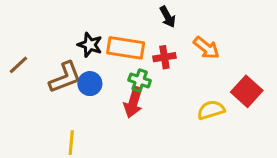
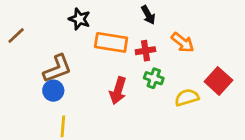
black star: (90, 45) -> (79, 19), moved
brown line: (18, 65) -> (16, 36), moved
green cross: (140, 80) -> (154, 78), moved
blue circle: (90, 84) -> (53, 91), moved

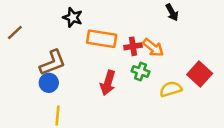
black arrow: (148, 15) -> (172, 12), moved
orange arrow: (183, 42) -> (153, 48), moved

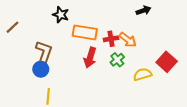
black arrow: (172, 12) -> (144, 10), turned -80
brown L-shape: (53, 63) -> (44, 52), turned -50
green cross: (141, 71) -> (117, 60), turned 32
red arrow: (108, 83) -> (90, 58), moved

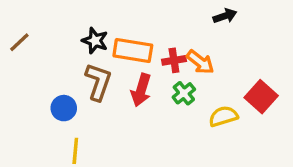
black star: (61, 15) -> (95, 41), moved
brown L-shape: (44, 52) -> (98, 82), moved

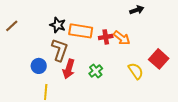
red arrow: (141, 90) -> (69, 69), moved
green cross: (184, 93) -> (96, 71), moved
yellow semicircle: (223, 116) -> (136, 71), turned 72

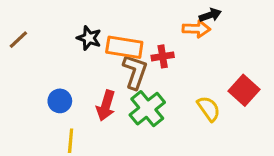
orange arrow: (122, 38) -> (196, 29), moved, turned -36
brown L-shape: (60, 50) -> (135, 72), moved
green cross: (96, 71) -> (147, 109), size x1.6

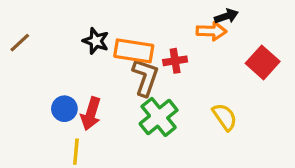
red square: (244, 90) -> (263, 62), moved
red arrow: (106, 106) -> (91, 114), moved

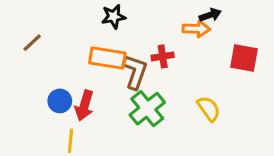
black star: (96, 41) -> (114, 17), moved, turned -30
brown line: (20, 43) -> (32, 43), moved
orange rectangle: (134, 51) -> (107, 58), moved
red square: (263, 62) -> (244, 58), turned -32

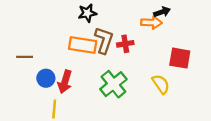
brown line: (32, 43) -> (25, 57), moved, turned 42
red square: (244, 58) -> (180, 58), moved
brown L-shape: (135, 72) -> (104, 40), moved

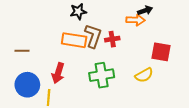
blue circle: (46, 78) -> (27, 85), moved, size x1.5
green cross: (113, 84) -> (102, 75), turned 30
yellow semicircle: (161, 84) -> (144, 75), turned 96

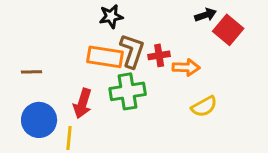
orange arrow: (136, 20) -> (186, 67), moved
red square: (161, 52) -> (228, 30), moved, turned 30
green cross: (102, 75) -> (128, 91), moved

